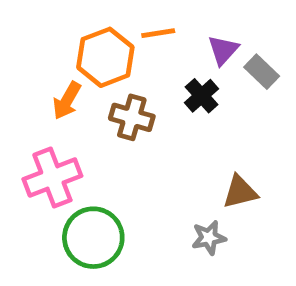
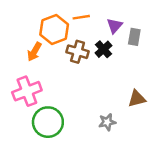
gray rectangle: (262, 72) -> (134, 37), turned 56
brown cross: (132, 117) -> (78, 52), moved
brown triangle: (240, 192) -> (137, 99), moved

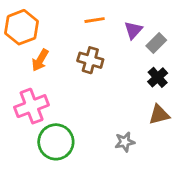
orange hexagon: (54, 29) -> (22, 27), moved
gray rectangle: (134, 37) -> (156, 43), turned 35
black cross: (103, 49) -> (158, 77), moved

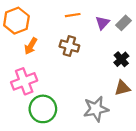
gray rectangle: (156, 43) -> (124, 23), moved
gray star: (125, 142) -> (96, 109), size x1.6

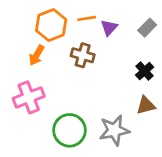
orange hexagon: (16, 21) -> (51, 25), moved
purple triangle: (103, 23) -> (109, 28), moved
green circle: (43, 109) -> (69, 130), moved

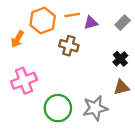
purple triangle: (109, 28) -> (91, 23), turned 32
orange arrow: (37, 55) -> (17, 39), moved

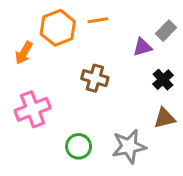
purple triangle: (91, 23) -> (142, 47), moved
brown cross: (69, 46) -> (95, 78), moved
green circle: (58, 108) -> (79, 146), size x0.7

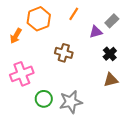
orange line: (98, 20) -> (74, 14), moved, turned -48
green circle: (79, 146) -> (44, 99), moved
gray star: (129, 146) -> (71, 102), moved

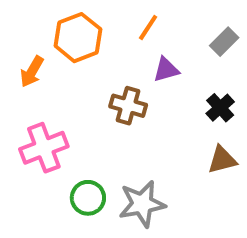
purple triangle: (96, 32) -> (166, 70), moved

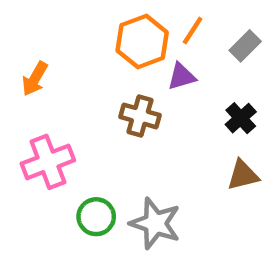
orange line: (148, 28) -> (193, 31), moved
orange hexagon: (78, 38) -> (142, 41), moved
gray star: (142, 204) -> (155, 223), turned 30

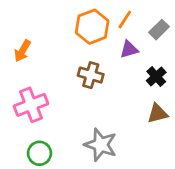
purple triangle: (182, 77) -> (129, 49), moved
green circle: (96, 217) -> (40, 153), moved

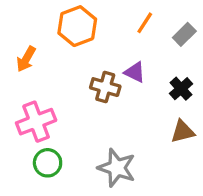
orange hexagon: (92, 27) -> (77, 26), moved
purple triangle: (129, 49) -> (135, 72), moved, turned 42
green circle: (40, 153) -> (48, 163), moved

